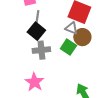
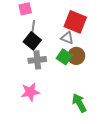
brown circle: (82, 37) -> (76, 56), moved
pink star: (34, 82) -> (30, 92), turned 30

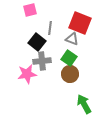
gray line: (33, 27) -> (50, 28), moved
brown circle: (76, 56) -> (70, 74), moved
pink star: (30, 92) -> (27, 74), moved

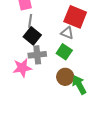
gray line: (50, 28) -> (30, 21), moved
brown circle: (70, 74) -> (65, 77), moved
green arrow: (84, 104) -> (79, 85), moved

